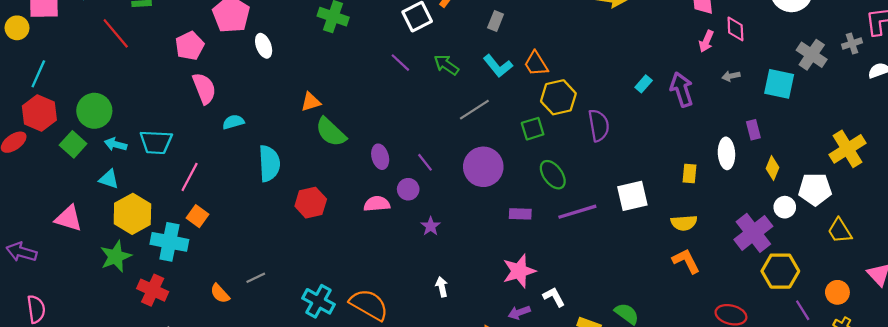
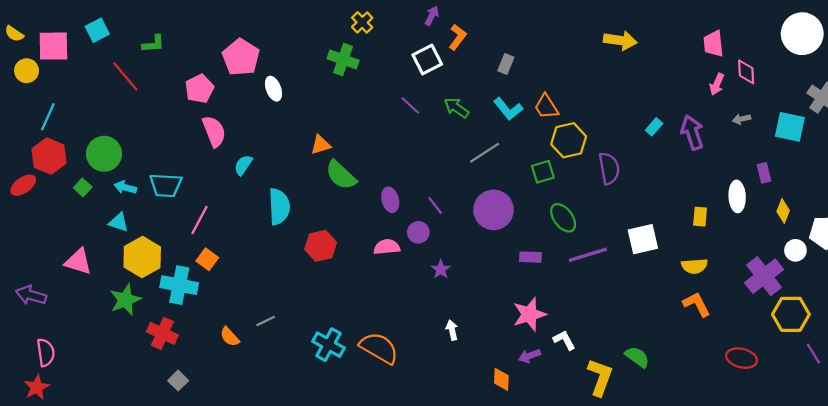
cyan semicircle: (233, 122) -> (243, 165), turned -40
green square: (73, 144) -> (83, 187), size x0.7

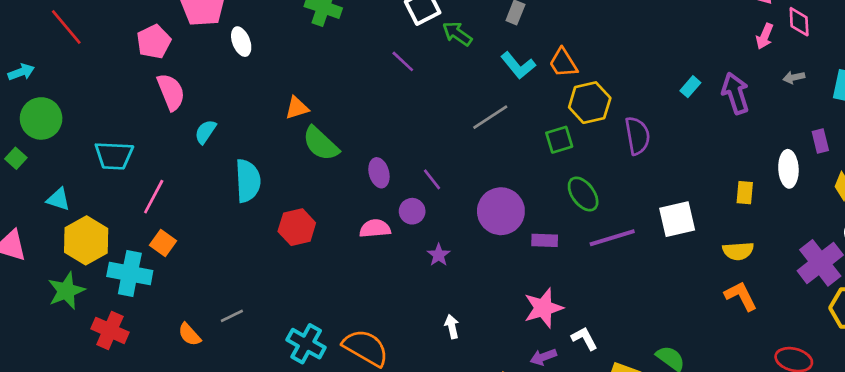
green arrow: (456, 108) -> (457, 34), moved
cyan arrow: (125, 187) -> (21, 72), moved, turned 145
purple circle: (494, 210) -> (501, 211), moved

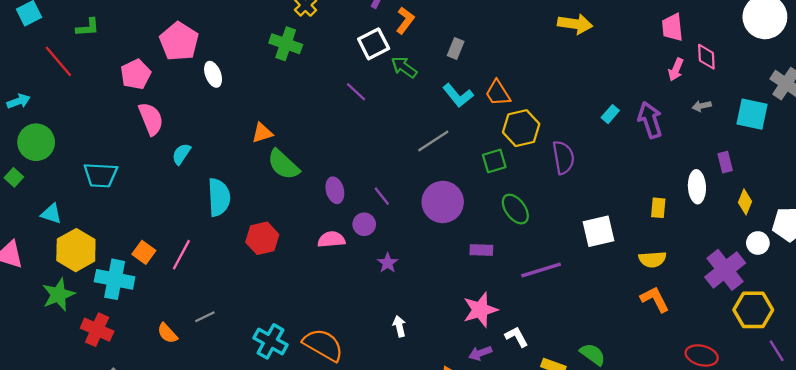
pink line: (154, 197) -> (181, 255), moved
purple circle: (501, 211) -> (443, 202), moved
purple line: (612, 238) -> (541, 270), moved

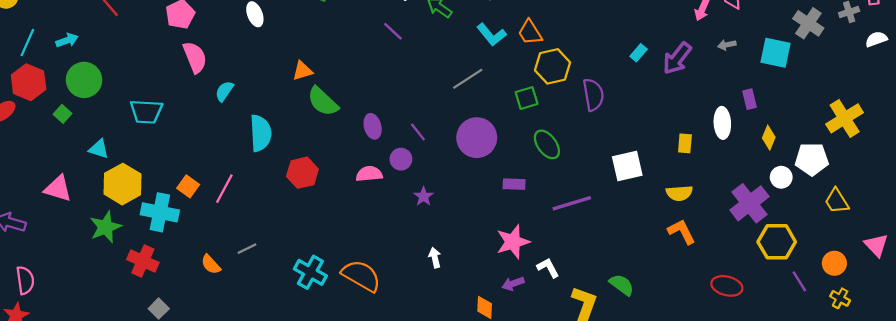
purple arrow: (650, 120) -> (677, 58), turned -124

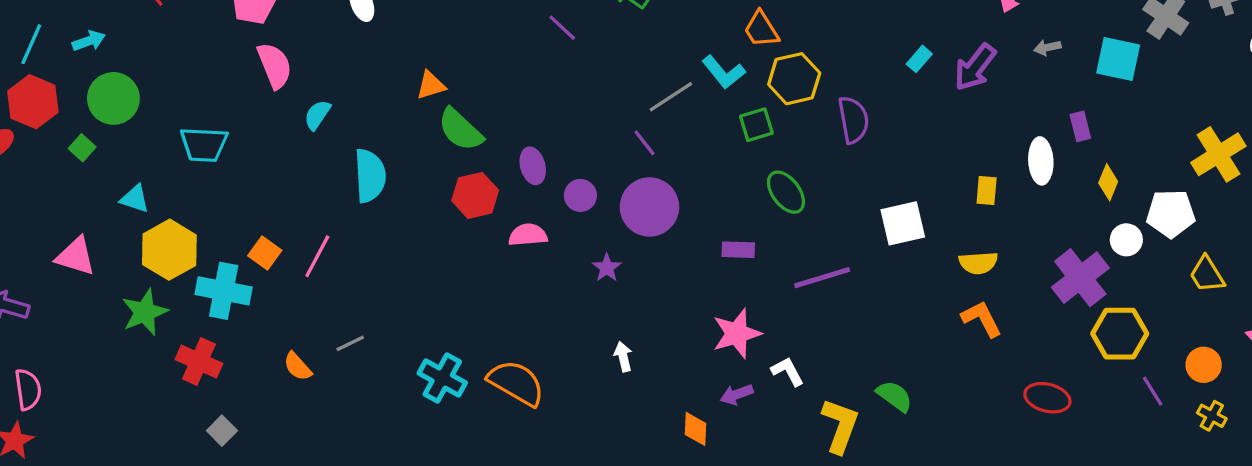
cyan L-shape: (491, 35) -> (723, 72), moved
purple line: (418, 132) -> (645, 143), moved
purple circle: (477, 138) -> (649, 207), moved
purple circle: (401, 159) -> (580, 195), moved
red hexagon: (302, 173) -> (475, 195), moved

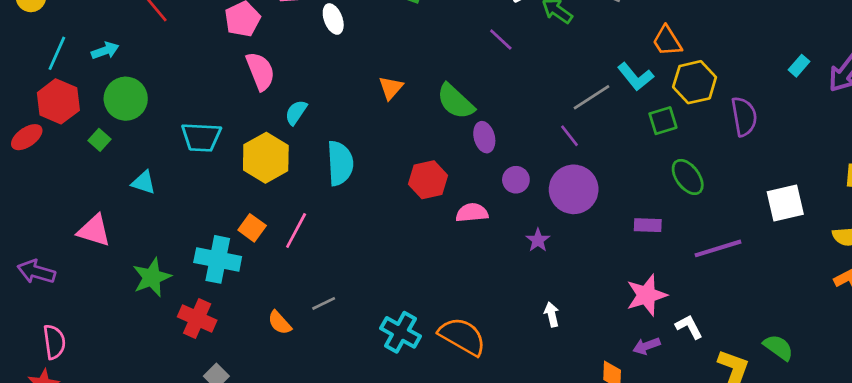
orange triangle: (431, 85) -> (391, 88), turned -32
green semicircle: (460, 130) -> (455, 101), moved
purple ellipse: (533, 166) -> (484, 137), moved
yellow hexagon: (169, 250) -> (266, 158), moved

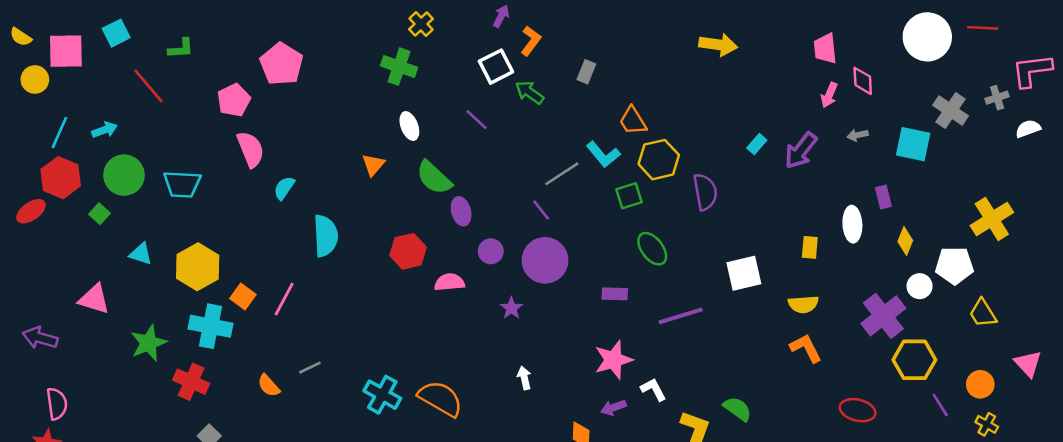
white ellipse: (333, 19) -> (409, 126), moved
cyan trapezoid: (201, 137) -> (182, 184), moved
yellow hexagon: (266, 158) -> (198, 267), moved

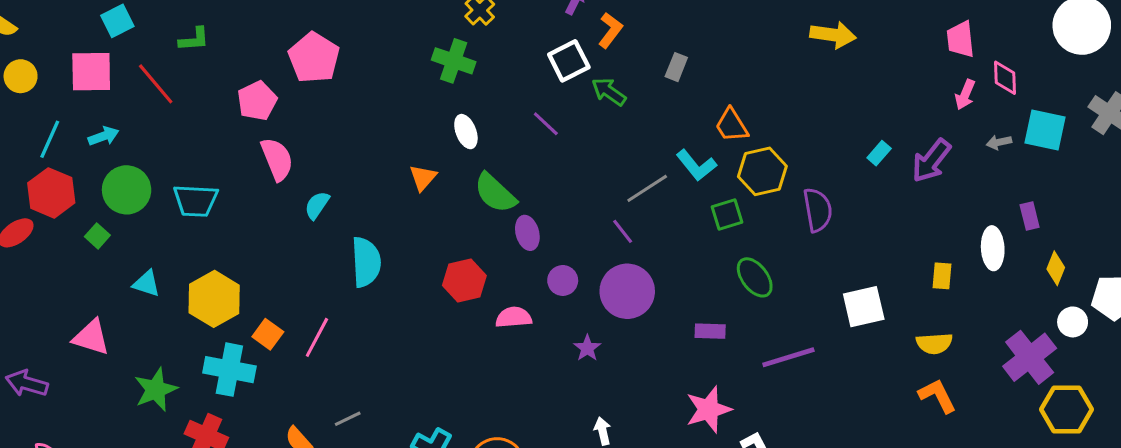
pink square: (66, 51) -> (91, 72), moved
cyan square: (913, 144) -> (1045, 130), moved

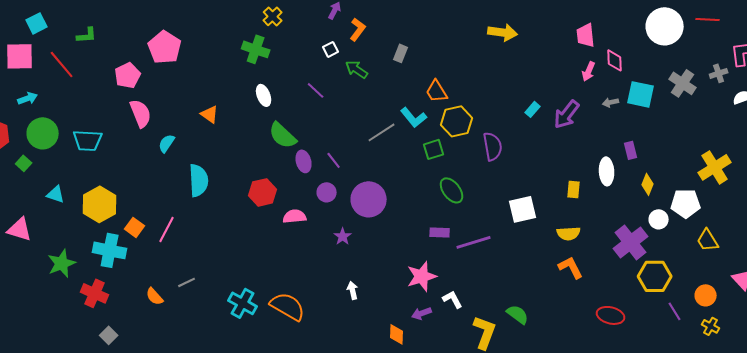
white square: (569, 61) -> (331, 49), size x0.6
orange triangle: (423, 178) -> (210, 114), moved, turned -36
purple line: (623, 231) -> (334, 160), moved
purple rectangle: (710, 331) -> (440, 232), moved

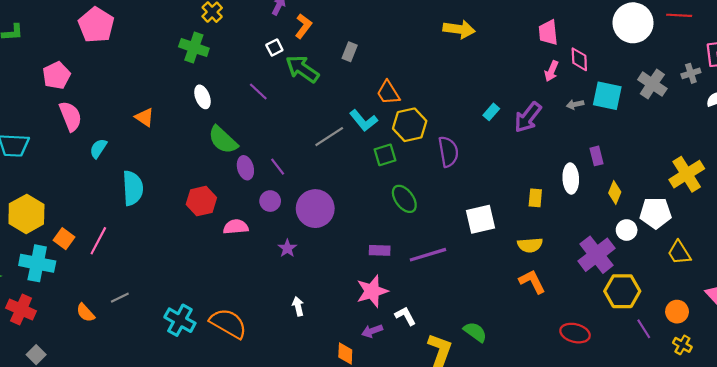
pink pentagon: (165, 47) -> (96, 25), moved
green arrow: (357, 69) -> (302, 69), size x1.4
purple rectangle: (440, 232) -> (380, 250), moved

